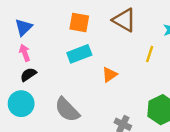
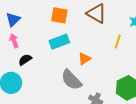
black semicircle: (28, 75) -> (25, 60), moved
gray semicircle: (67, 110) -> (71, 80), moved

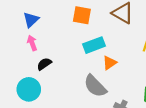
cyan rectangle: (59, 42) -> (94, 45), moved

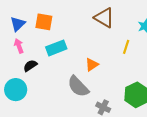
orange square: (82, 15) -> (44, 22), moved
cyan rectangle: (94, 45) -> (56, 48), moved

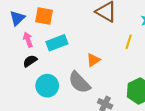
pink arrow: (19, 46) -> (28, 40), moved
cyan circle: (16, 90) -> (47, 86), moved

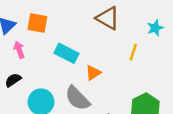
cyan rectangle: (57, 43) -> (66, 53), moved, turned 48
black semicircle: (30, 61) -> (13, 80), moved

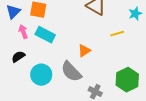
yellow line: (133, 52) -> (117, 34), turned 56
cyan rectangle: (66, 53) -> (45, 35), moved

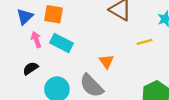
orange triangle: (84, 51) -> (106, 61), turned -32

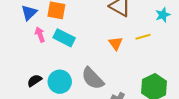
orange triangle: (106, 61) -> (116, 43), moved
black semicircle: (30, 68) -> (35, 81), moved

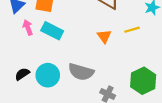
gray semicircle: (93, 78) -> (81, 72), turned -30

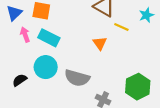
yellow line: (132, 30) -> (121, 27), moved, turned 40
cyan circle: (48, 75) -> (46, 67), moved

